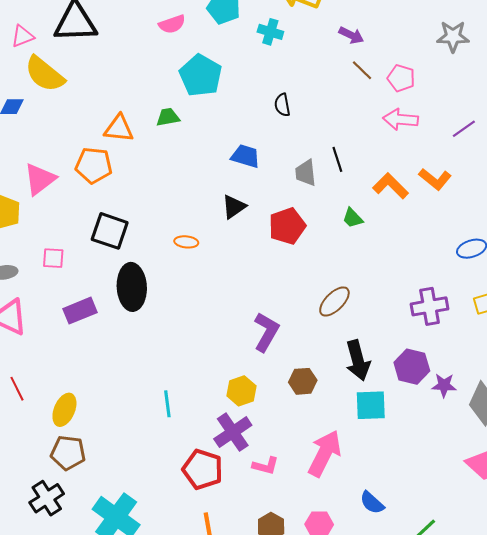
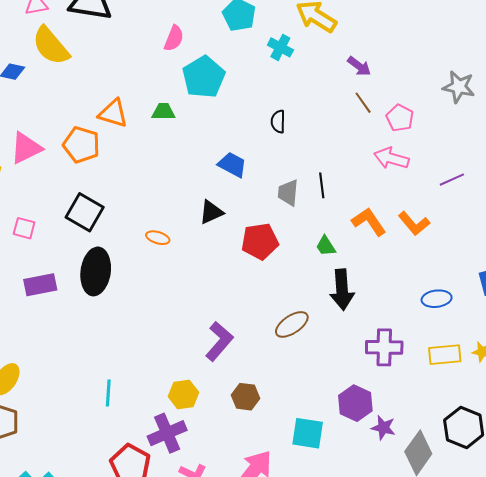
pink semicircle: (172, 24) -> (174, 38), moved, turned -60
black arrow: (358, 360) -> (342, 290), moved

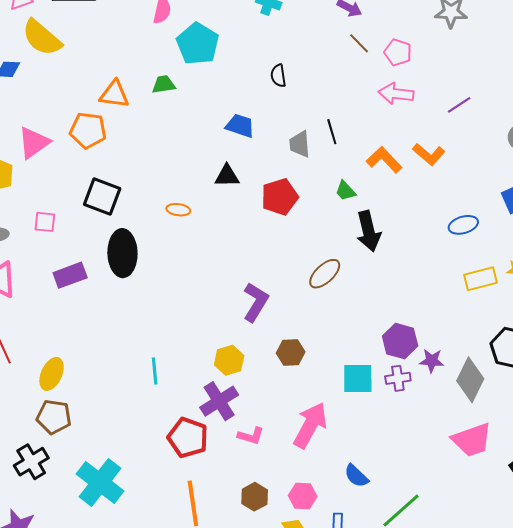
black triangle: (211, 212) -> (227, 176), turned 32
purple cross: (384, 347) -> (398, 378), moved, size x0.7

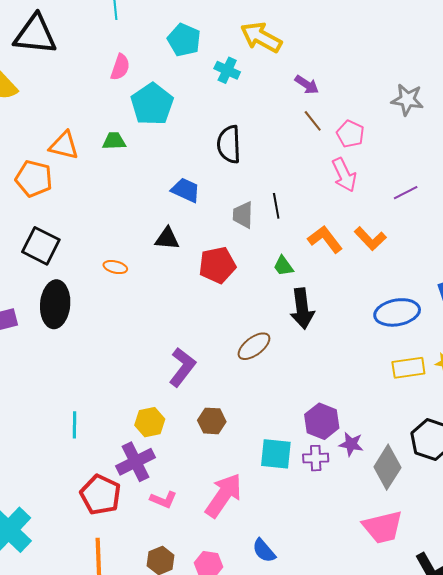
black semicircle: (278, 76) -> (229, 144), size x1.6
pink arrow: (396, 94) -> (344, 175), turned -128
blue ellipse: (463, 225) -> (397, 312), size x1.5

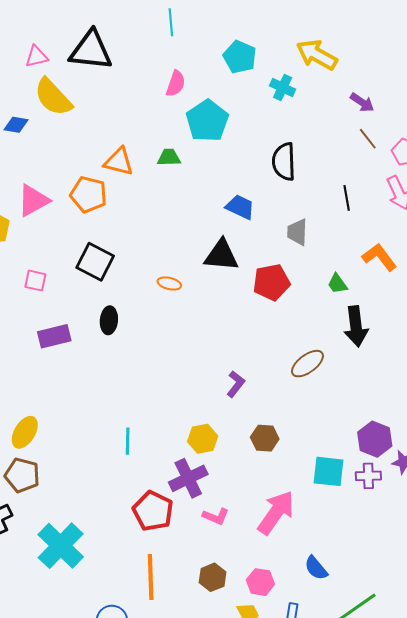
black line: (276, 206) -> (347, 198), moved
black triangle: (167, 239) -> (221, 255), size x1.4
black ellipse: (55, 304) -> (109, 320), size x0.6
purple L-shape: (182, 367) -> (236, 384), size x0.7

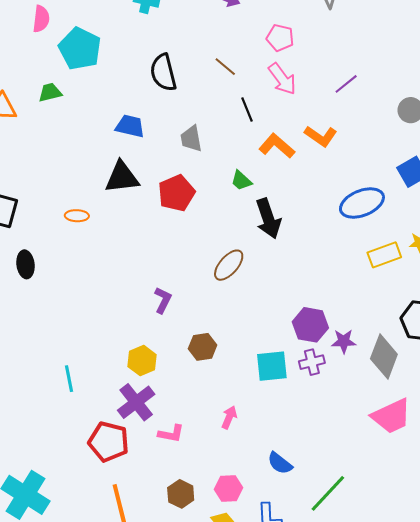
brown line: (368, 139) -> (225, 67), moved
black line: (347, 198) -> (247, 110), moved
pink arrow: (276, 513) -> (229, 417), size x0.5

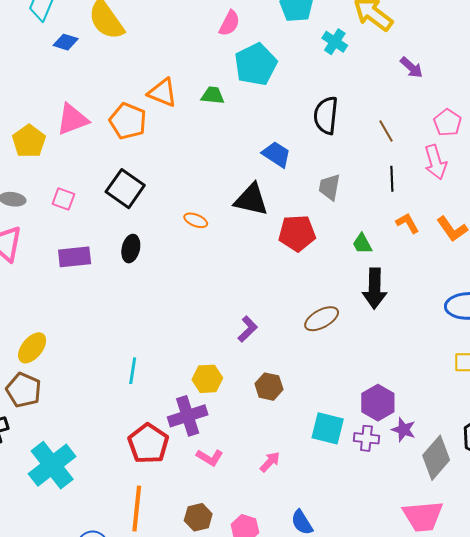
orange L-shape: (277, 146) -> (407, 223), size x0.7

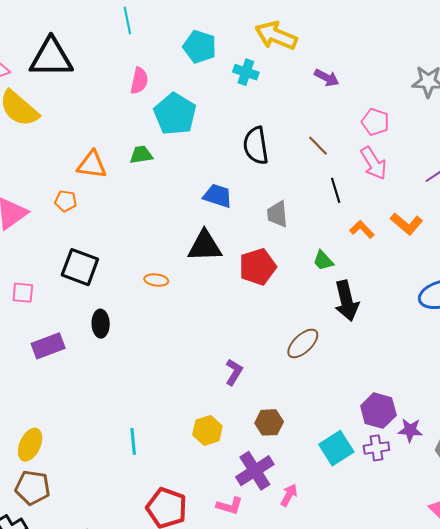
orange pentagon: (128, 121) -> (66, 201), size x0.6
purple cross: (188, 416) -> (255, 471), moved
cyan square: (328, 428) -> (336, 448), turned -32

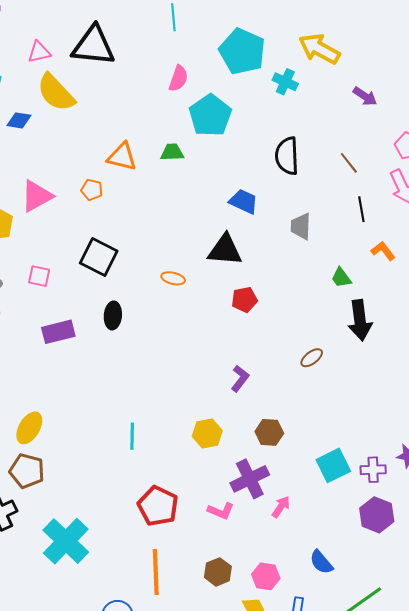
cyan pentagon: (200, 47) -> (242, 51), size x1.4
red pentagon: (258, 267) -> (244, 300), moved, size x0.7
brown ellipse: (303, 343) -> (312, 358), size x0.7
purple hexagon: (378, 411) -> (377, 515), moved

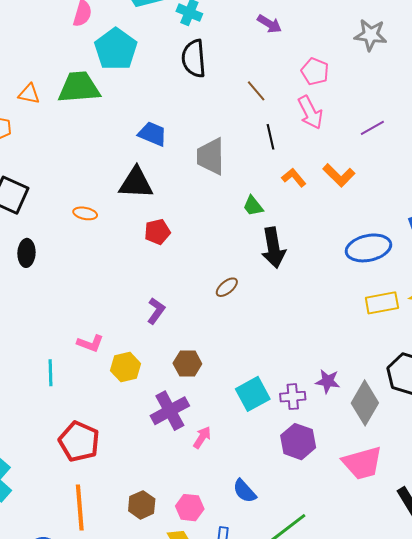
green trapezoid: (172, 152) -> (79, 87), size x1.8
black semicircle: (287, 156) -> (194, 58), moved
orange triangle: (122, 157) -> (29, 94), size x0.7
gray trapezoid: (301, 226) -> (211, 156), size x1.4
pink L-shape: (221, 511) -> (90, 343), moved

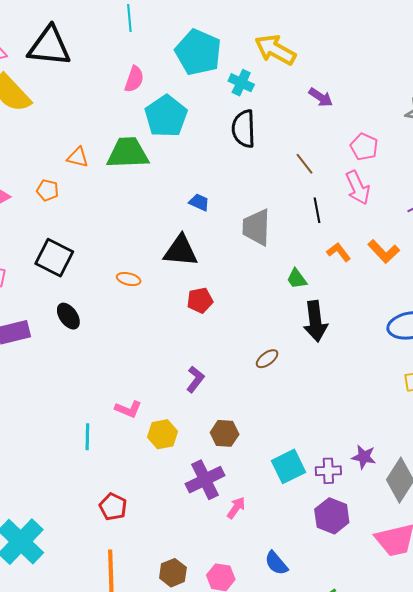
blue trapezoid: (152, 134) -> (199, 202), size x0.7
black ellipse: (26, 253) -> (68, 316), turned -40
red pentagon: (79, 441) -> (113, 507), size x0.7

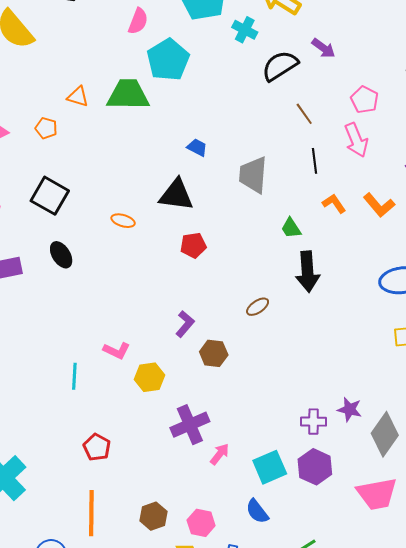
black semicircle: (244, 129) -> (280, 66), moved, turned 57
brown hexagon: (225, 433) -> (214, 353), moved
cyan square: (288, 466) -> (270, 467), moved

